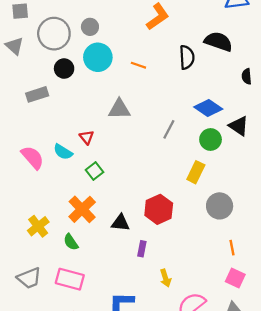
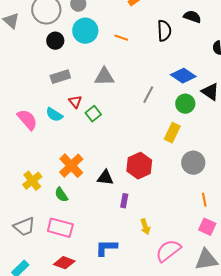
black semicircle: (218, 41) -> (192, 17), size x0.7
gray rectangle: (37, 94) -> (60, 77), moved
green square: (94, 171) -> (93, 114), moved

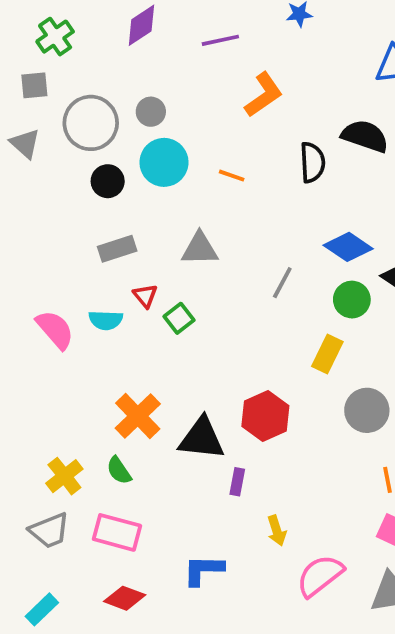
black semicircle: (192, 17) -> (365, 136), size x1.4
cyan semicircle: (54, 115) -> (106, 320), turned -30
black triangle: (105, 178) -> (202, 439), size x1.5
yellow cross: (32, 181) -> (64, 476), moved

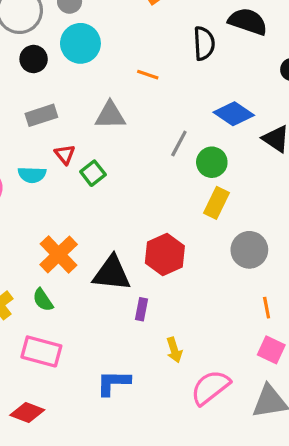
orange line: (232, 176) -> (148, 75), moved
green circle: (352, 300) -> (212, 162), moved
red diamond: (125, 598) -> (27, 412), moved

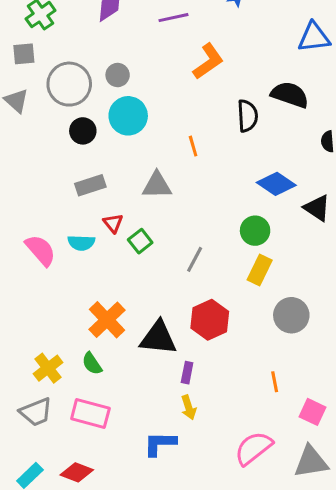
orange line: (148, 75) -> (193, 146), turned 55
gray line: (179, 143) -> (195, 259), moved
orange line: (267, 308) -> (275, 382), moved
yellow arrow: (174, 350) -> (189, 407), moved

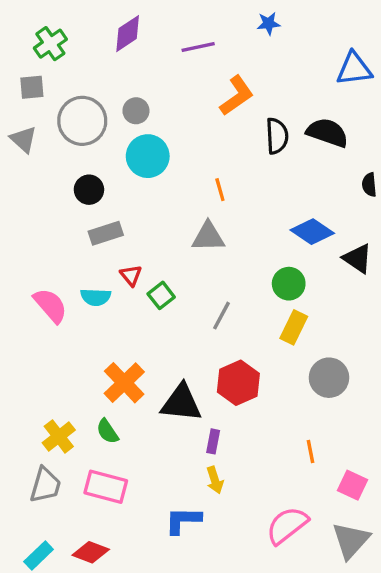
black semicircle: (247, 116) -> (277, 136), moved
black circle: (83, 131) -> (89, 190), moved
gray triangle: (157, 185) -> (208, 237), moved
gray trapezoid: (36, 412) -> (45, 485), turned -52
gray triangle: (311, 462) -> (351, 540), turned -39

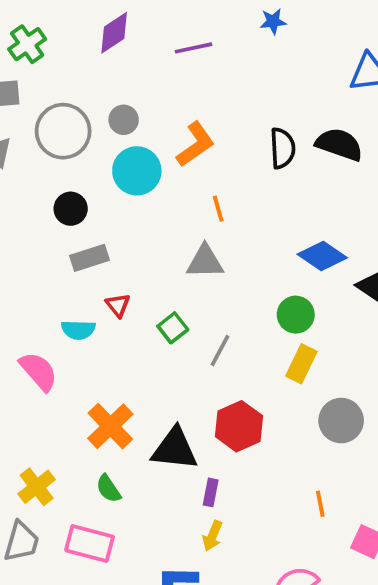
orange L-shape: (237, 96) -> (195, 144), moved
green square: (161, 295) -> (173, 328), moved
pink semicircle: (50, 305) -> (38, 371), moved
green semicircle: (107, 431) -> (108, 489), moved
yellow arrow: (215, 480) -> (212, 536), turned 40

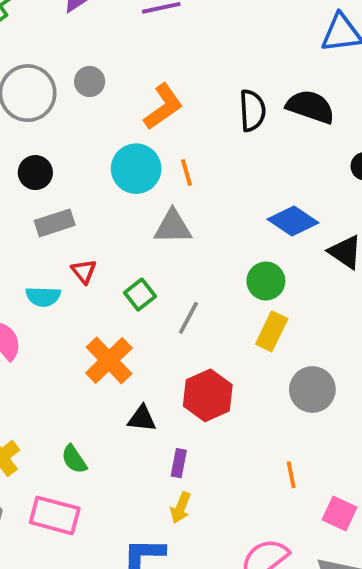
cyan circle: (137, 171) -> (136, 169), moved
orange cross: (110, 426) -> (109, 360), moved
black triangle: (175, 449) -> (142, 419), size x0.6

